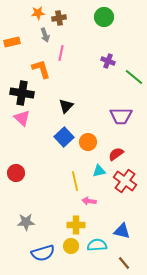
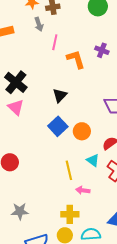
orange L-shape: (41, 69) -> (76, 59), moved
black cross: (22, 93) -> (16, 82), turned 30
cyan triangle: (99, 171) -> (93, 160), turned 48

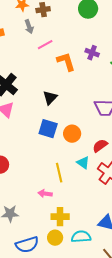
pink line: (55, 42) -> (45, 45), turned 49
blue square: (58, 126) -> (48, 129), turned -30
pink arrow: (83, 190) -> (45, 194), moved

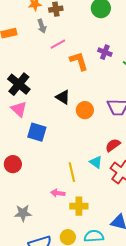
black triangle: (50, 98) -> (63, 97), turned -42
blue square: (48, 129) -> (37, 132), moved
orange circle: (72, 134) -> (85, 110), moved
yellow cross: (60, 217) -> (79, 206), moved

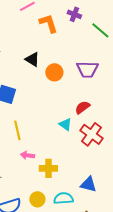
yellow line: (72, 172) -> (17, 130), moved

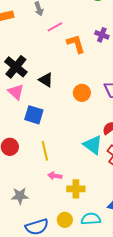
black triangle: (32, 59) -> (46, 80), moved
cyan triangle: (65, 124) -> (93, 145), size x1.5

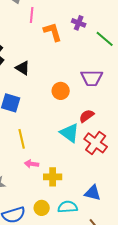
pink line: (55, 27) -> (32, 15), turned -56
orange circle: (82, 93) -> (61, 91), moved

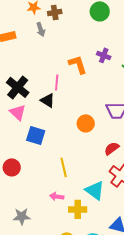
pink line: (32, 15) -> (57, 82), moved
cyan triangle: (70, 133) -> (95, 190), moved
yellow line: (22, 139) -> (64, 167), moved

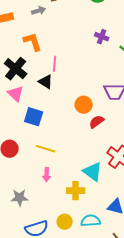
gray arrow: (41, 29) -> (39, 11), turned -88
orange L-shape: (78, 64) -> (33, 42), moved
red semicircle: (112, 148) -> (97, 122), moved
yellow line: (64, 167) -> (46, 149), moved, turned -60
pink arrow: (57, 196) -> (47, 175), moved, turned -96

